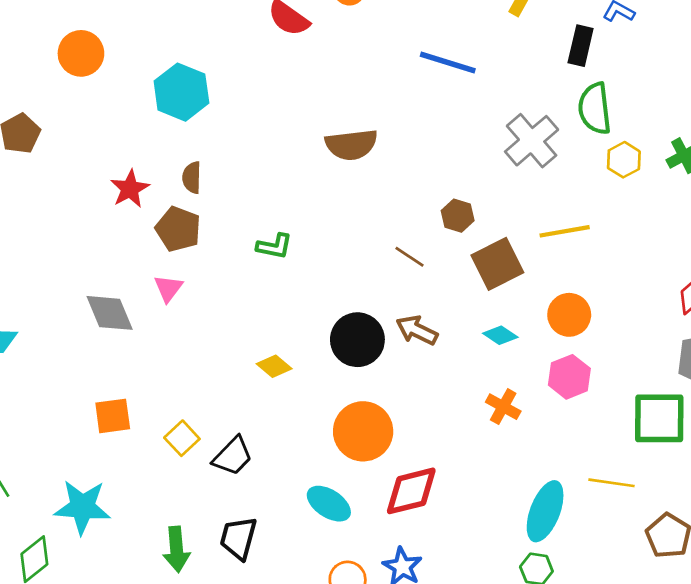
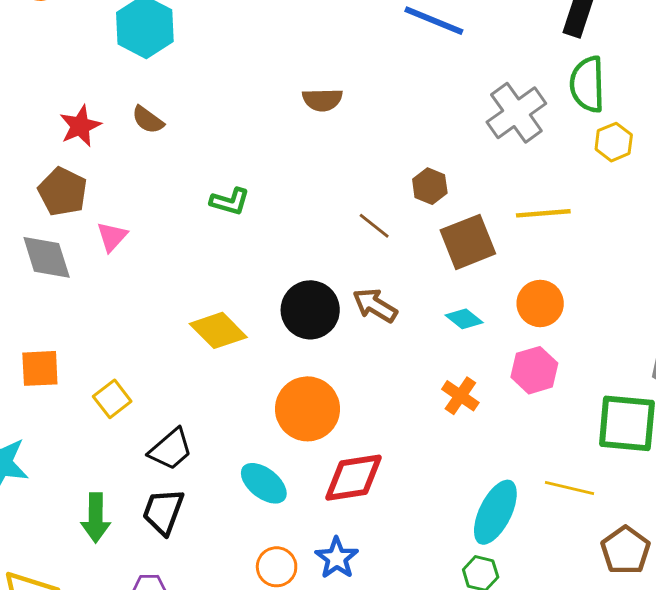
brown semicircle: (351, 145) -> (322, 100), size x0.7
brown semicircle: (192, 178) -> (148, 120), turned -60
brown pentagon: (178, 229) -> (63, 192), moved
yellow diamond: (274, 366) -> (218, 330), size x1.5
black trapezoid: (233, 456) -> (171, 449), moved

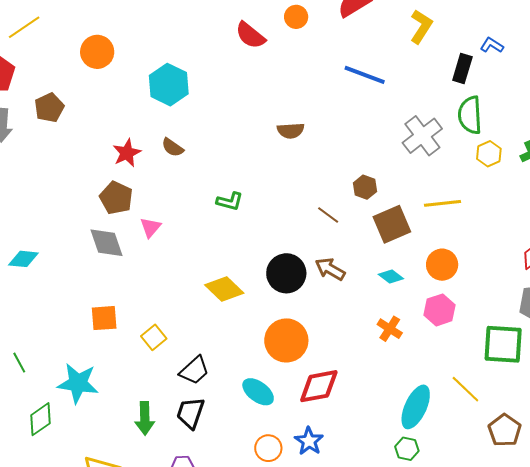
yellow line: (570, 488) -> (465, 389), turned 32

